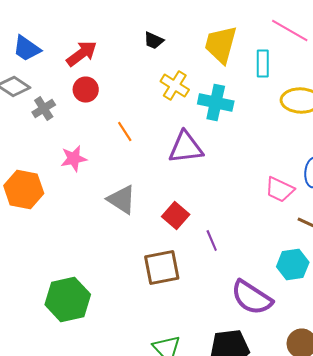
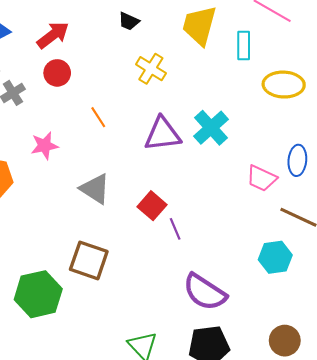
cyan cross: (216, 102) -> (211, 128), moved, turned 36
purple line: (212, 240) -> (175, 229), moved
brown square: (162, 268) -> (89, 260), moved, turned 30
purple semicircle: (252, 298) -> (205, 292), moved

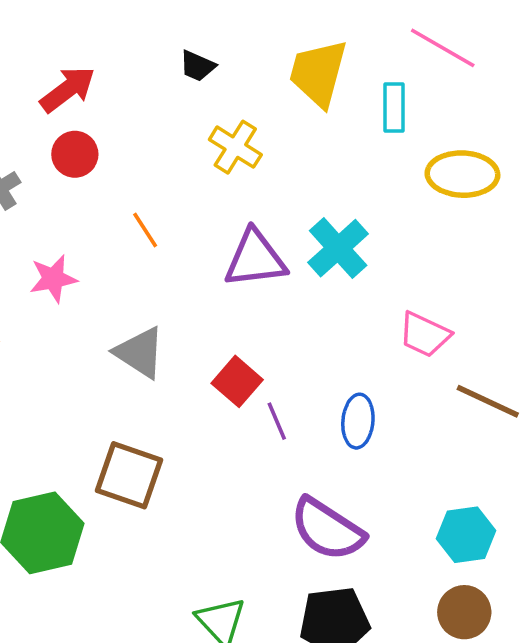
blue ellipse: (297, 160) -> (358, 421), moved
cyan hexagon: (275, 257) -> (466, 535), moved

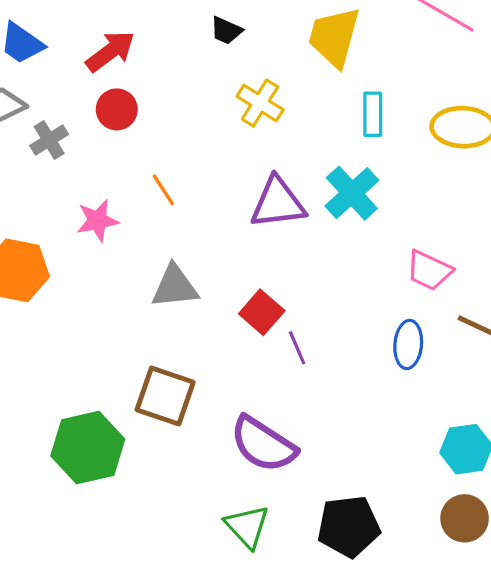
cyan rectangle: (394, 107) -> (373, 114), moved
orange line: (145, 230) -> (163, 190), moved
gray triangle: (140, 353) -> (175, 287), turned -39
blue ellipse: (358, 421) -> (408, 344), moved
purple semicircle: (327, 529) -> (263, 444), moved

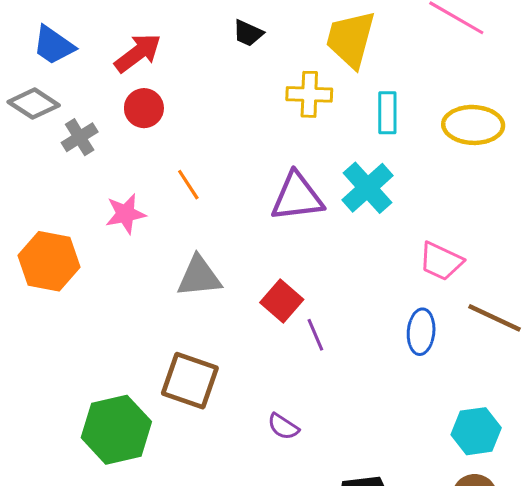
yellow cross: (260, 103) -> (309, 94), moved, turned -30
purple semicircle: (263, 444) -> (283, 427), size x0.5

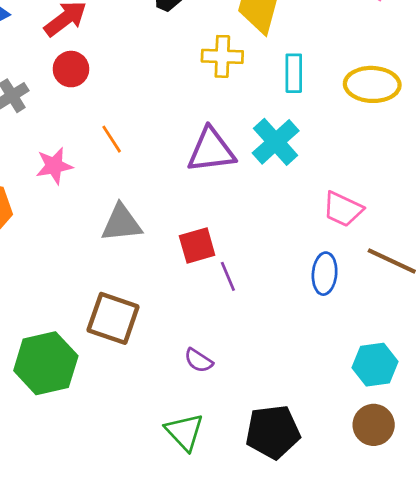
red square: (282, 301) -> (197, 246), turned 33

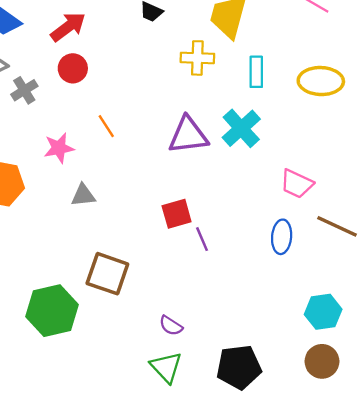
gray triangle: (121, 223) -> (83, 195), moved, size x0.7
purple semicircle: (198, 360) -> (171, 326), moved

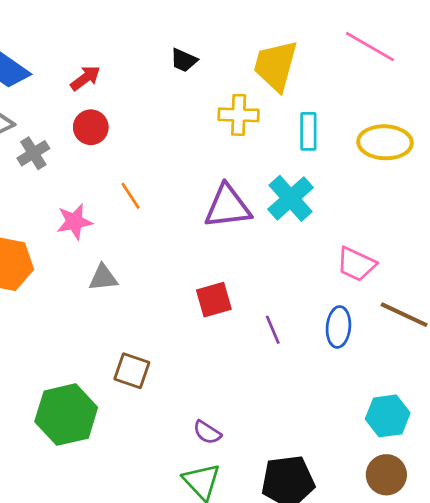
red arrow: (68, 27) -> (85, 78), size x0.7
purple line: (202, 239) -> (273, 330), moved
brown square: (107, 274) -> (132, 371), size x0.7

